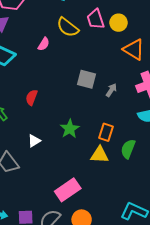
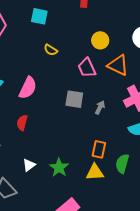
pink trapezoid: (96, 19) -> (87, 68), moved
yellow semicircle: (68, 27) -> (51, 50), size x0.6
pink semicircle: (44, 44) -> (28, 88), moved, size x1.6
green star: (70, 129) -> (59, 168), moved

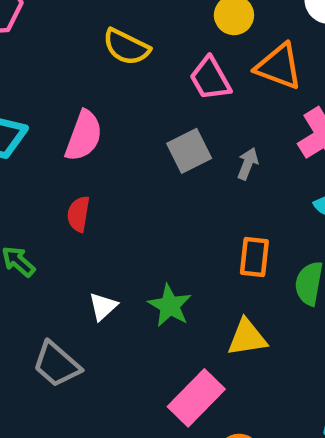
yellow semicircle: (51, 50) -> (126, 47), size x1.5
gray square: (74, 99) -> (189, 151), turned -30
yellow triangle: (95, 172) -> (247, 338), moved

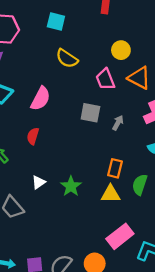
gray square: (189, 151) -> (90, 113), turned 30
yellow triangle: (247, 338) -> (111, 194), moved
pink rectangle: (196, 398) -> (120, 236), moved

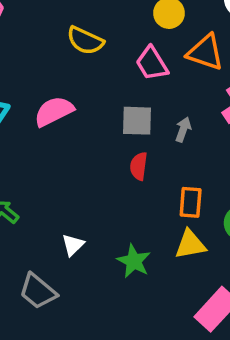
pink semicircle: (40, 99) -> (54, 111), turned -135
red semicircle: (33, 136) -> (139, 166), moved
green star: (71, 186) -> (134, 261), moved

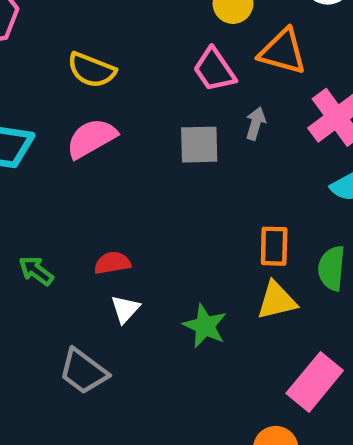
yellow semicircle: (85, 41) -> (92, 70), moved
gray arrow: (183, 129) -> (256, 123), moved
red semicircle: (139, 166) -> (112, 263), moved, turned 76

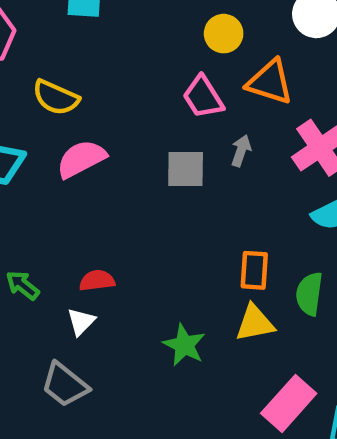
yellow semicircle: (92, 70) -> (56, 97), moved
white triangle: (125, 309) -> (81, 322), moved

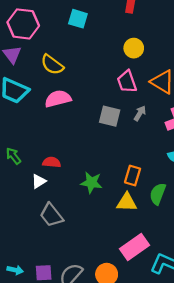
yellow circle: (224, 34) -> (134, 48), moved
green star: (184, 345) -> (91, 183), moved, turned -30
gray trapezoid: (65, 385) -> (51, 215), moved

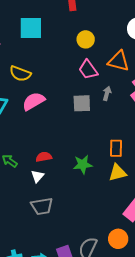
cyan square: (78, 19) -> (31, 28), size x1.4
gray trapezoid: (51, 215) -> (42, 206), moved, turned -45

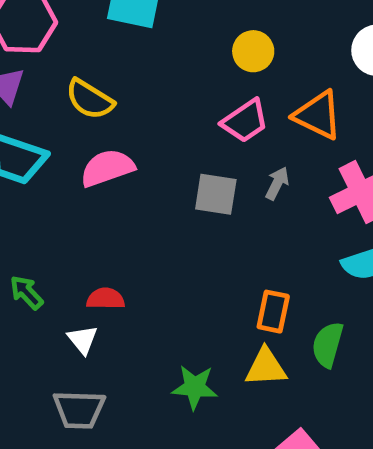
pink trapezoid: (88, 70) -> (245, 121), turned -100
green star: (83, 164) -> (195, 387), moved
white triangle: (37, 176) -> (83, 340), turned -32

